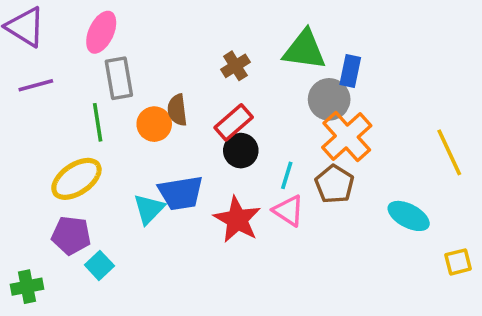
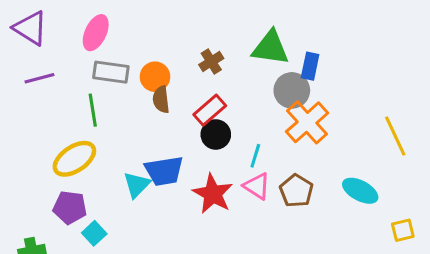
gray rectangle: (119, 78) -> (111, 72), turned -72
orange circle: (154, 124) -> (155, 77), moved
brown pentagon: (334, 184) -> (296, 191), moved

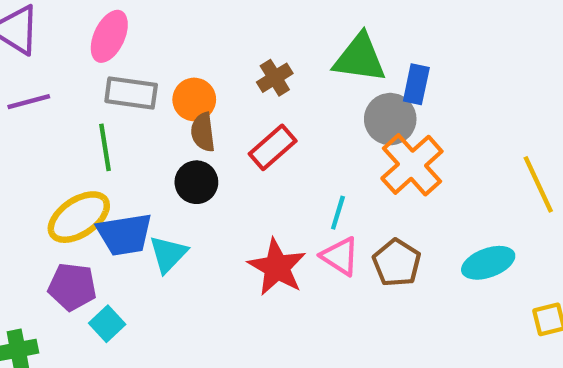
black circle: (216, 134) -> (196, 182), moved
blue trapezoid: (164, 171) -> (125, 234), moved
cyan ellipse: (360, 191) -> (488, 263), turned -48

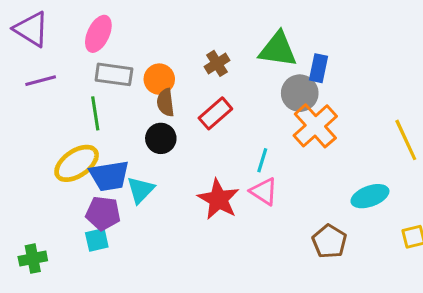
brown pentagon: (397, 263) -> (329, 241), moved
purple pentagon: (72, 287) -> (103, 213), moved
cyan square: (107, 324) -> (97, 240), turned 30

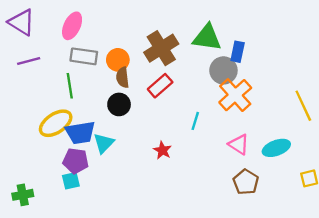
brown cross: (217, 63) -> (161, 48), size x1.8
pink triangle: (264, 191) -> (239, 144), moved
red star: (219, 199) -> (162, 150), size x0.6

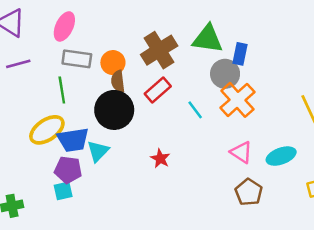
black circle: (119, 104) -> (114, 110), size x1.6
cyan line: (195, 121) -> (195, 110), moved, turned -54

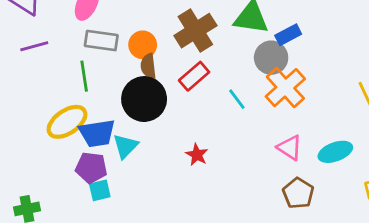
blue rectangle: (240, 54) -> (288, 35), turned 50
cyan square: (63, 191) -> (100, 190), moved

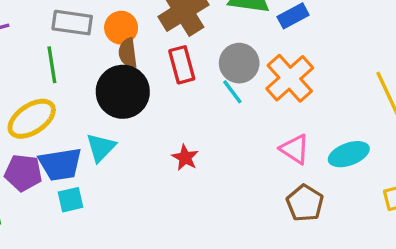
gray circle: (271, 58) -> (239, 63), moved
red rectangle: (194, 76) -> (182, 65), turned -64
blue trapezoid: (97, 133) -> (60, 164), moved
purple pentagon: (91, 168) -> (23, 173), moved

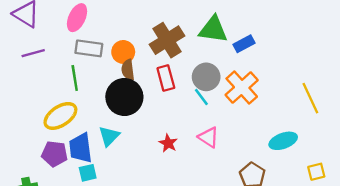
pink triangle: (295, 149) -> (209, 137), moved
blue trapezoid: (60, 164) -> (81, 148), turned 92

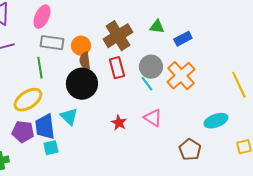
green triangle: (213, 29) -> (157, 27), size x0.6
cyan triangle: (109, 136) -> (69, 117), turned -30

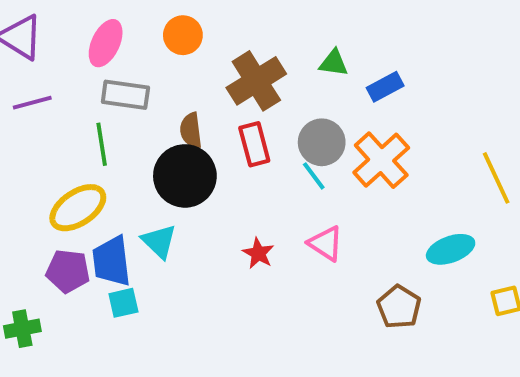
orange circle: (81, 46) -> (183, 35), moved

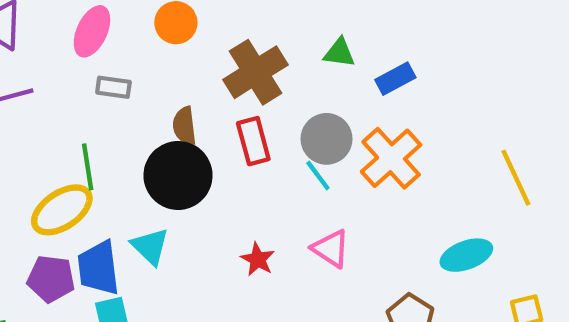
gray rectangle: (125, 95) -> (113, 87), size x0.7
green line: (102, 144) -> (88, 167), moved

